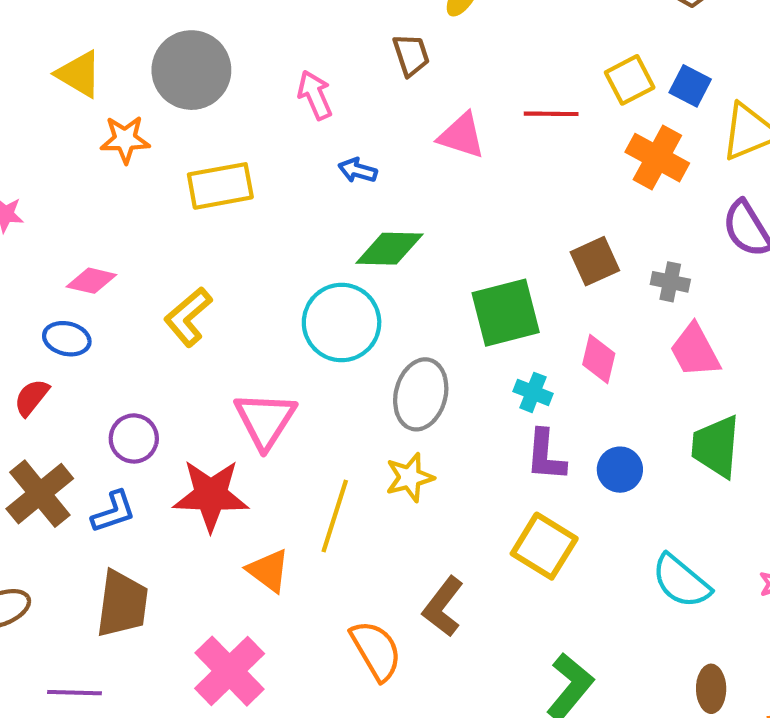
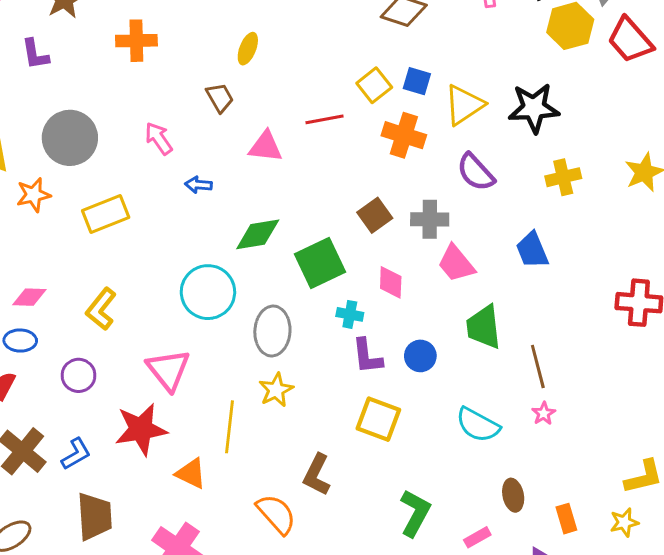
green diamond: (389, 249) -> (258, 234), moved
gray cross: (670, 282) -> (430, 219), size x1.4
purple circle: (134, 438) -> (79, 375), moved

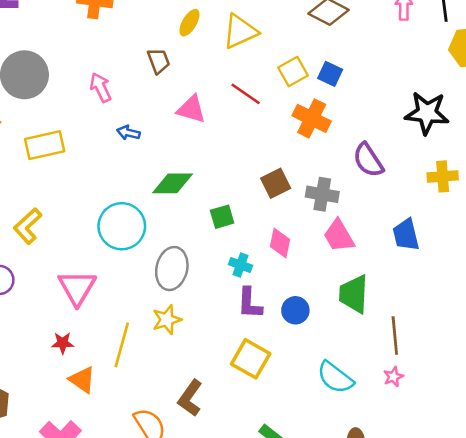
yellow triangle: (464, 105) -> (240, 31), moved
red line: (325, 119) -> (246, 94), turned 36
green square: (320, 263) -> (222, 217), size x0.6
red star: (141, 429) -> (63, 343), moved, size x0.5

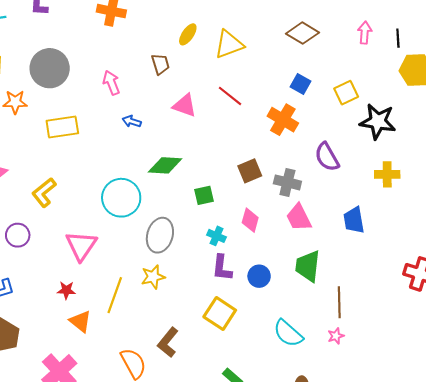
yellow square: (293, 71) -> (346, 93), moved

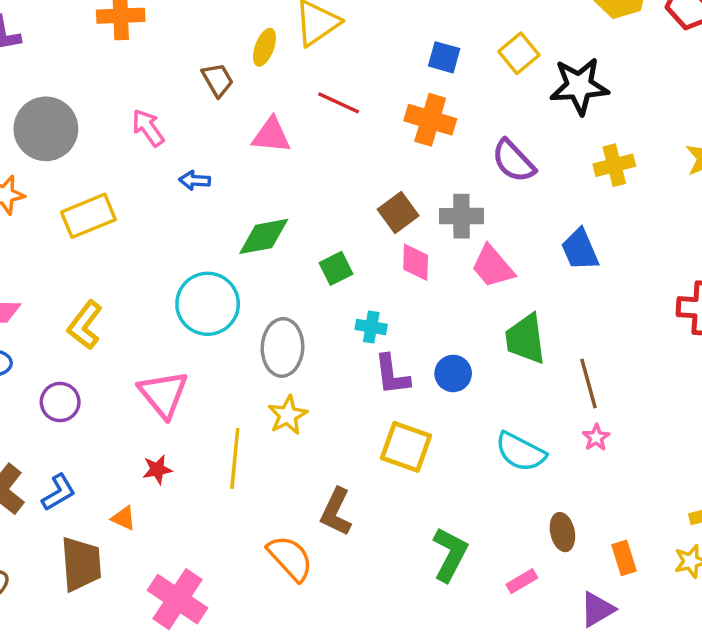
yellow ellipse: (188, 34) -> (264, 47), moved
pink diamond: (250, 220) -> (416, 262), moved
orange triangle: (80, 321) -> (124, 518), moved, size x0.7

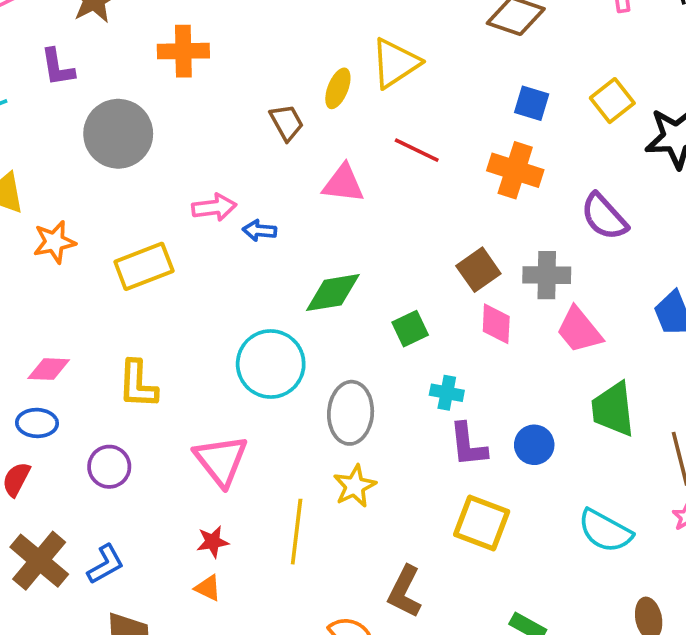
pink arrow: (148, 128) -> (214, 207), moved, turned 117
gray circle: (46, 129) -> (118, 134), moved
yellow L-shape: (85, 325) -> (138, 384), turned -36
orange triangle: (124, 518) -> (208, 588), moved

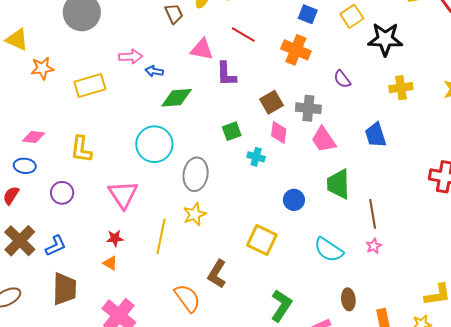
purple semicircle: (604, 217) -> (342, 79), size x0.7
green diamond: (333, 293) -> (177, 98), moved
cyan cross: (447, 393) -> (256, 157), moved
purple L-shape: (468, 445) -> (226, 74), moved

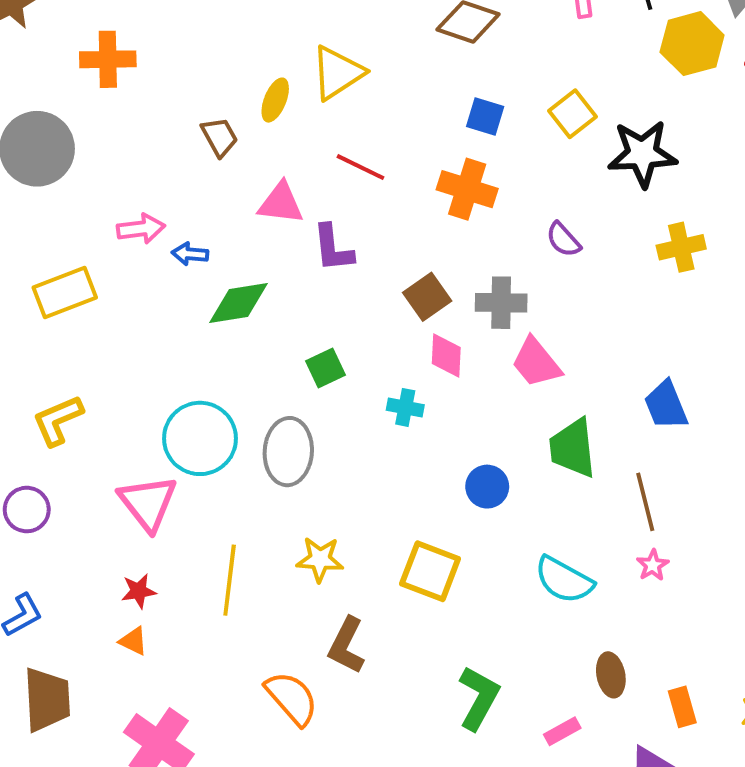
green square: (232, 131) -> (326, 368), moved
blue trapezoid: (376, 135) -> (666, 405), moved
cyan circle: (154, 144) -> (200, 438), moved
yellow L-shape: (81, 149) -> (58, 420), turned 64
yellow star: (195, 214) -> (320, 559), moved, turned 30

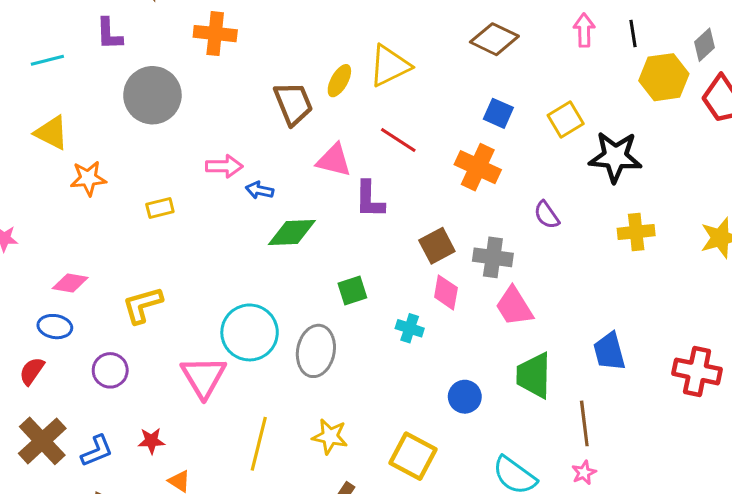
brown trapezoid: (219, 137) -> (293, 104), size x1.4
yellow rectangle: (65, 293) -> (160, 208), size x0.6
red star: (139, 591) -> (151, 441), moved

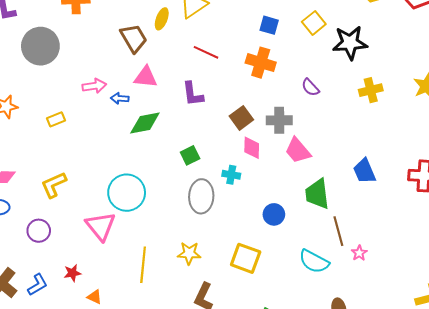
pink triangle: (334, 160) -> (146, 77), moved
gray ellipse: (316, 351) -> (201, 196), moved
brown line: (584, 423) -> (338, 231), moved

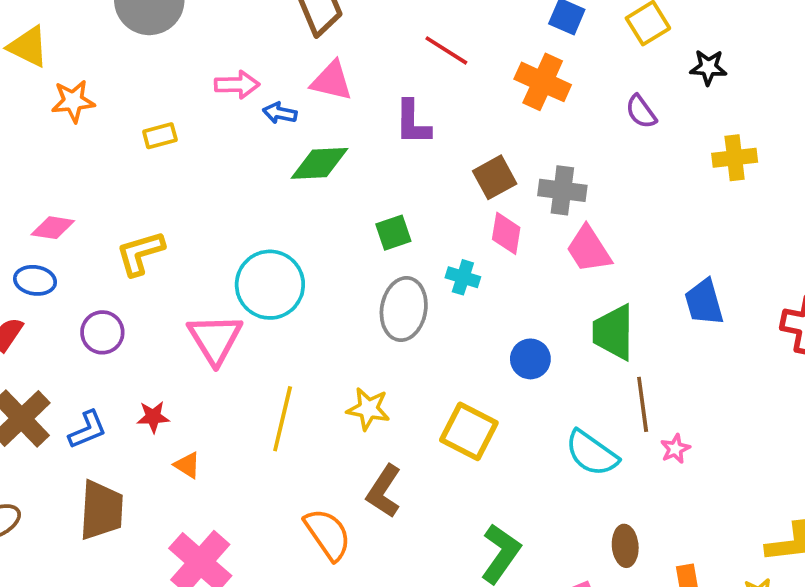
black star: (350, 43) -> (708, 67), size x0.6
purple semicircle: (310, 87) -> (641, 112), moved

